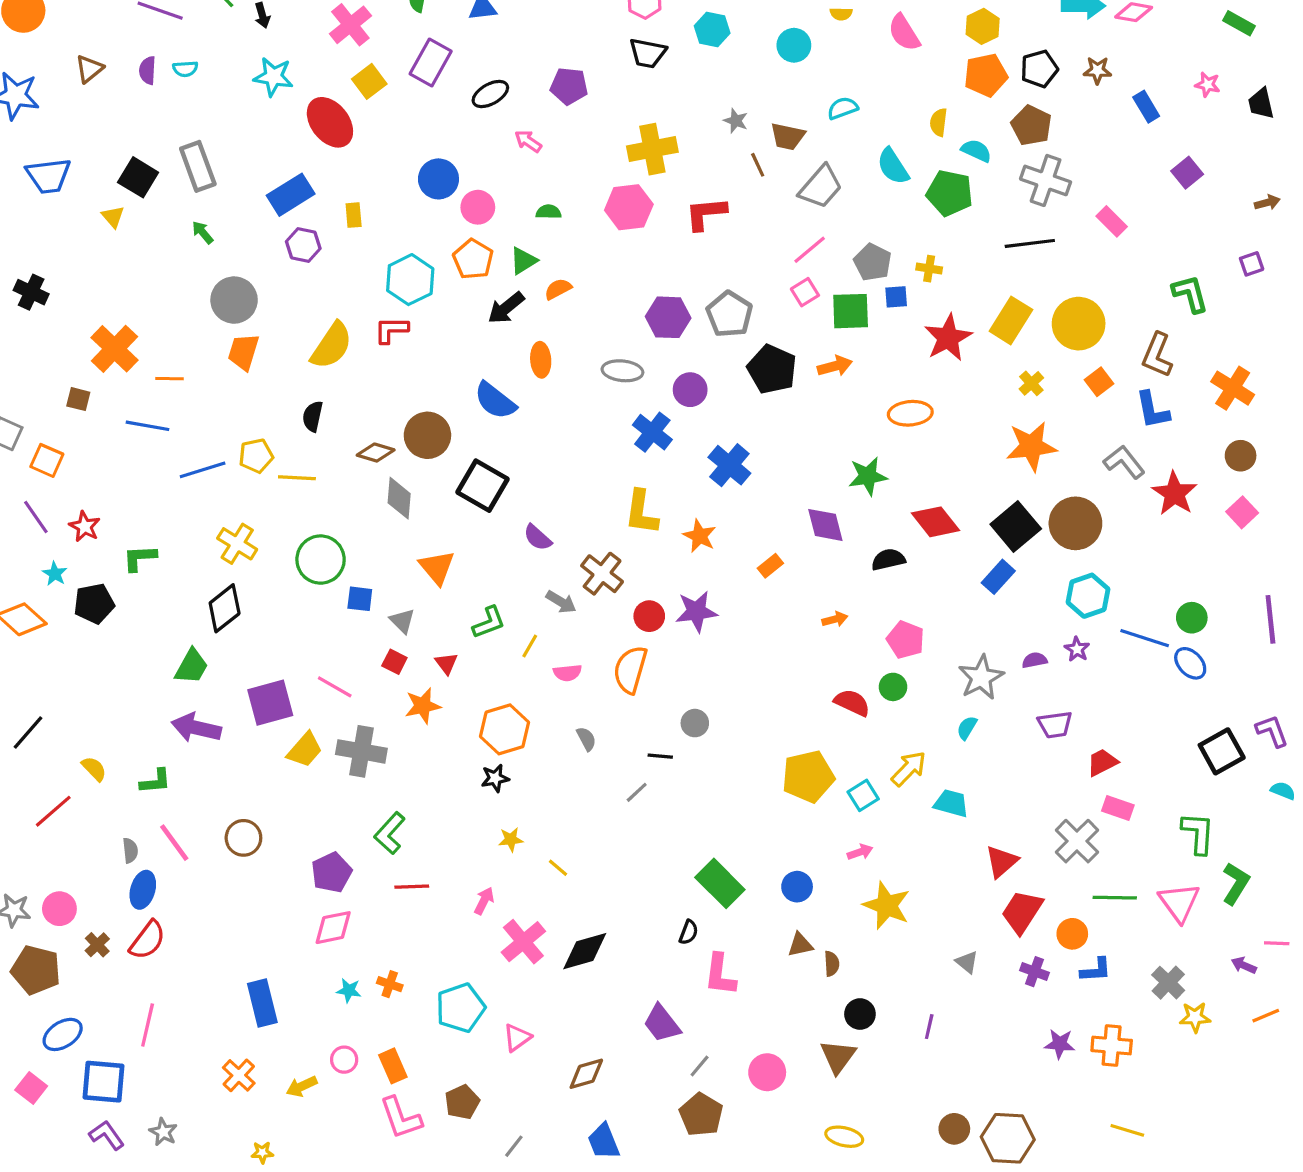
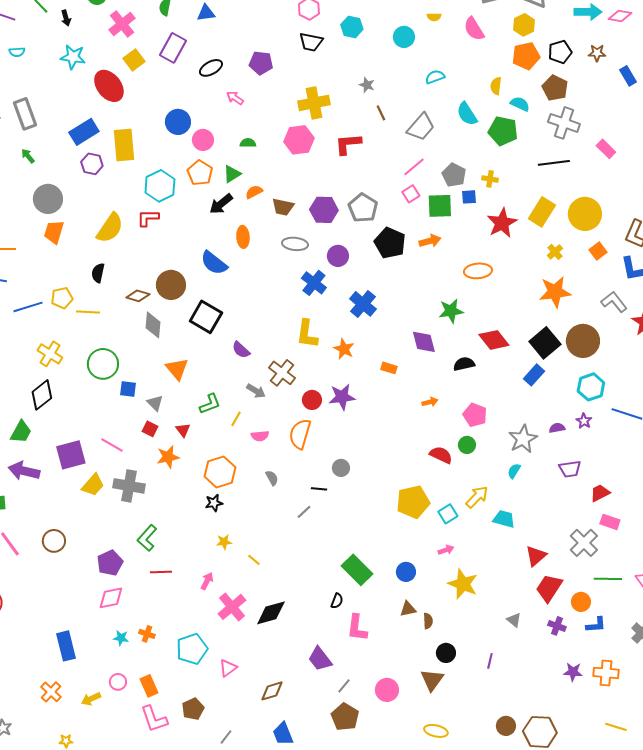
brown trapezoid: (788, 136) -> (283, 207), moved
yellow rectangle: (354, 215) -> (124, 145), size x2.0
orange rectangle: (770, 566) -> (389, 368), turned 56

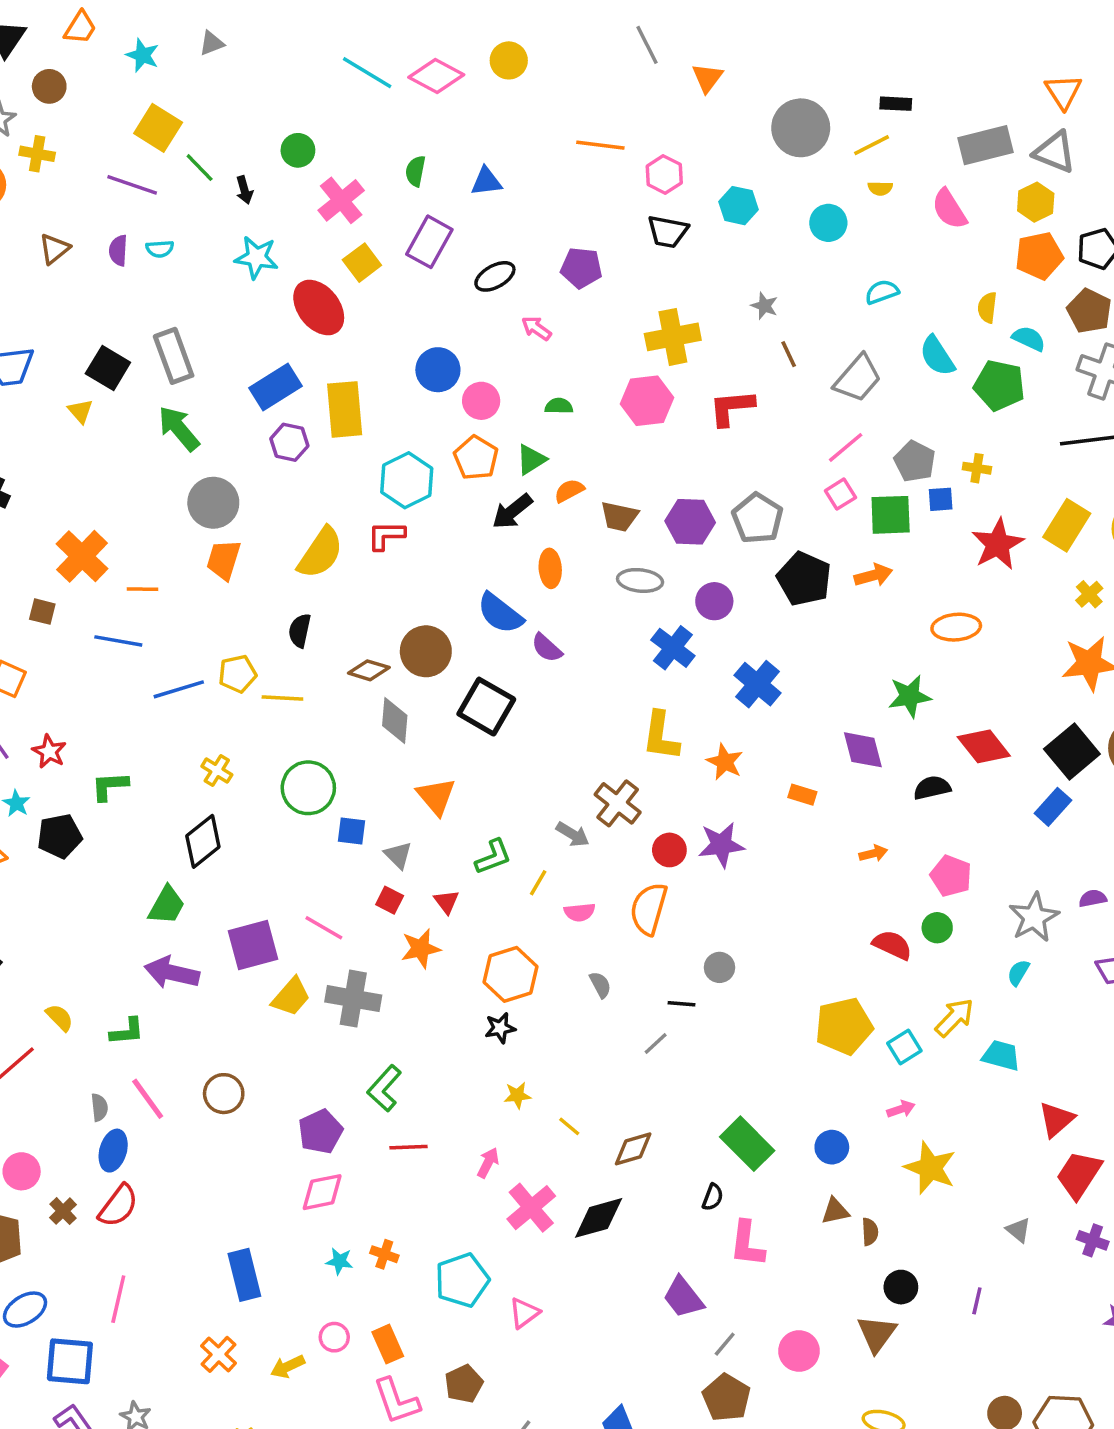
green arrow: (28, 156) -> (179, 428), size x1.8
purple semicircle: (241, 350) -> (547, 648), moved
yellow cross: (50, 354) -> (217, 771), size x0.7
brown diamond: (272, 691) -> (633, 1149), moved

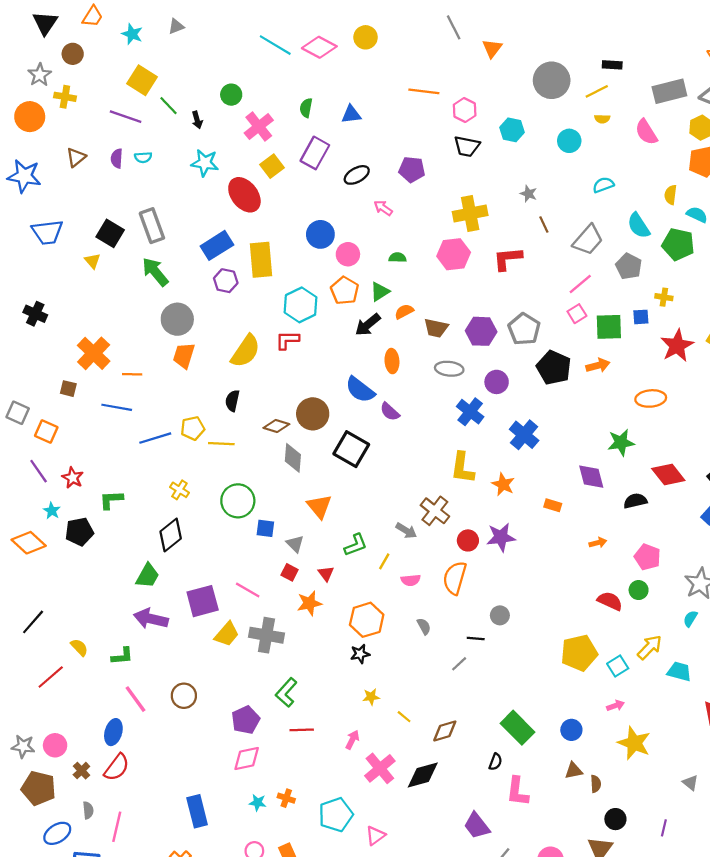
gray pentagon: (915, 461) -> (629, 266), moved
gray semicircle: (99, 1107) -> (88, 810), moved

